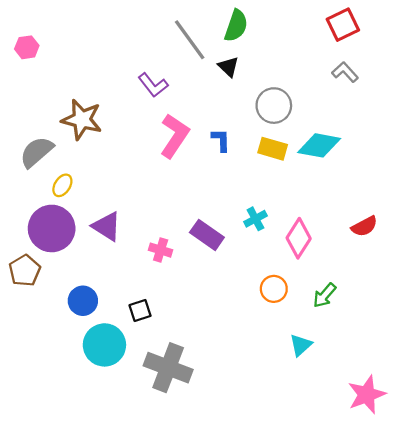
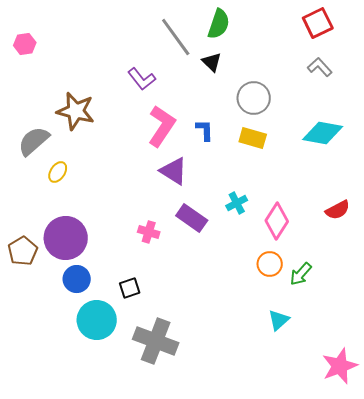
cyan diamond: (319, 145) -> (323, 133), moved
purple triangle: (107, 226) -> (174, 171), moved
purple circle: (52, 228) -> (66, 238), moved
orange circle: (274, 289) -> (270, 264), moved

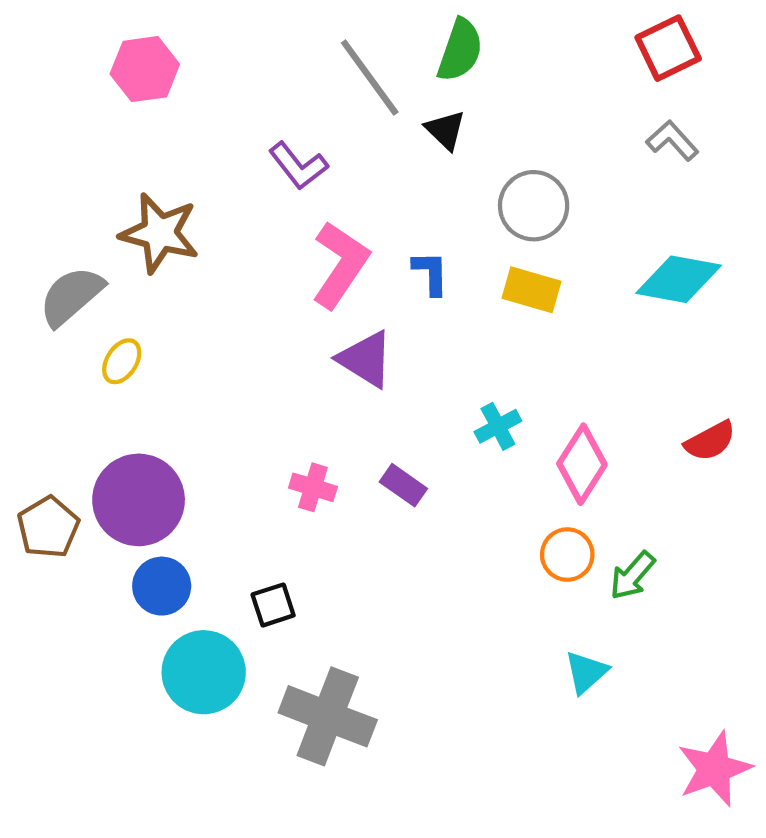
pink hexagon: (25, 44) -> (145, 69), moved, size x1.4
purple rectangle: (192, 218) -> (403, 485), moved, size x0.7

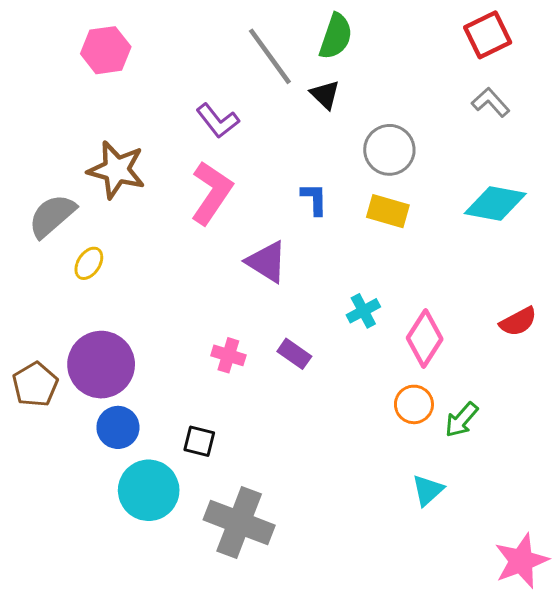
pink L-shape: (340, 265) -> (212, 193), moved
black square: (273, 605) -> (199, 441), turned 32

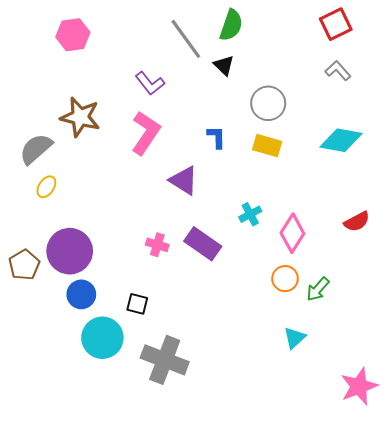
yellow ellipse: (89, 263) -> (46, 187), moved
purple rectangle: (294, 354) -> (203, 244), size x1.6

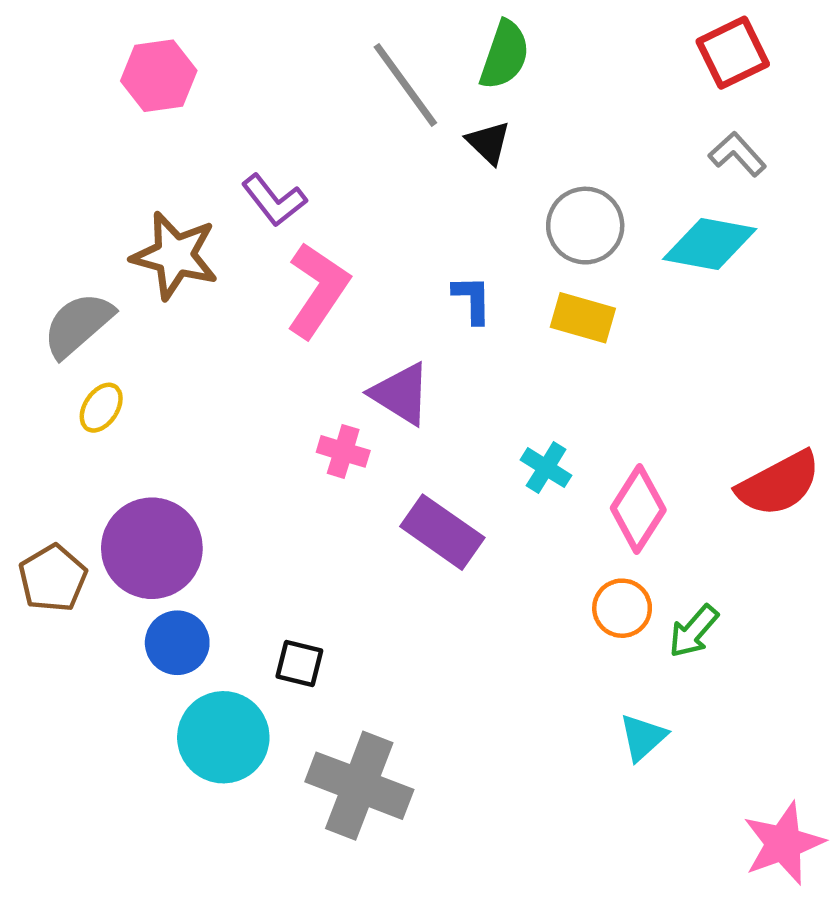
purple L-shape: (150, 83) -> (274, 200), moved
cyan diamond: (341, 140) -> (710, 244), moved
cyan cross: (250, 214) -> (546, 468), turned -30
red semicircle: (357, 222) -> (779, 484), size x1.5
pink cross: (157, 245) -> (343, 451), moved

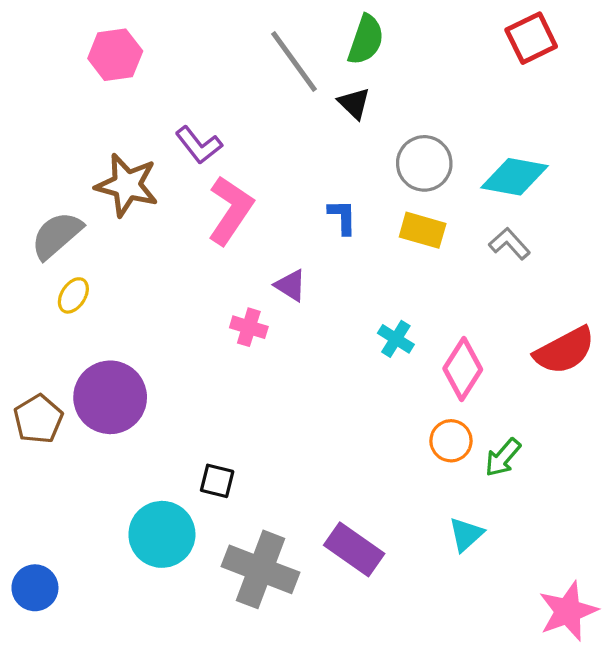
gray L-shape: (737, 154) -> (509, 244), moved
purple triangle: (401, 394) -> (291, 285), size x0.7
purple rectangle: (442, 532) -> (354, 549), moved
blue circle: (177, 643) -> (35, 588), moved

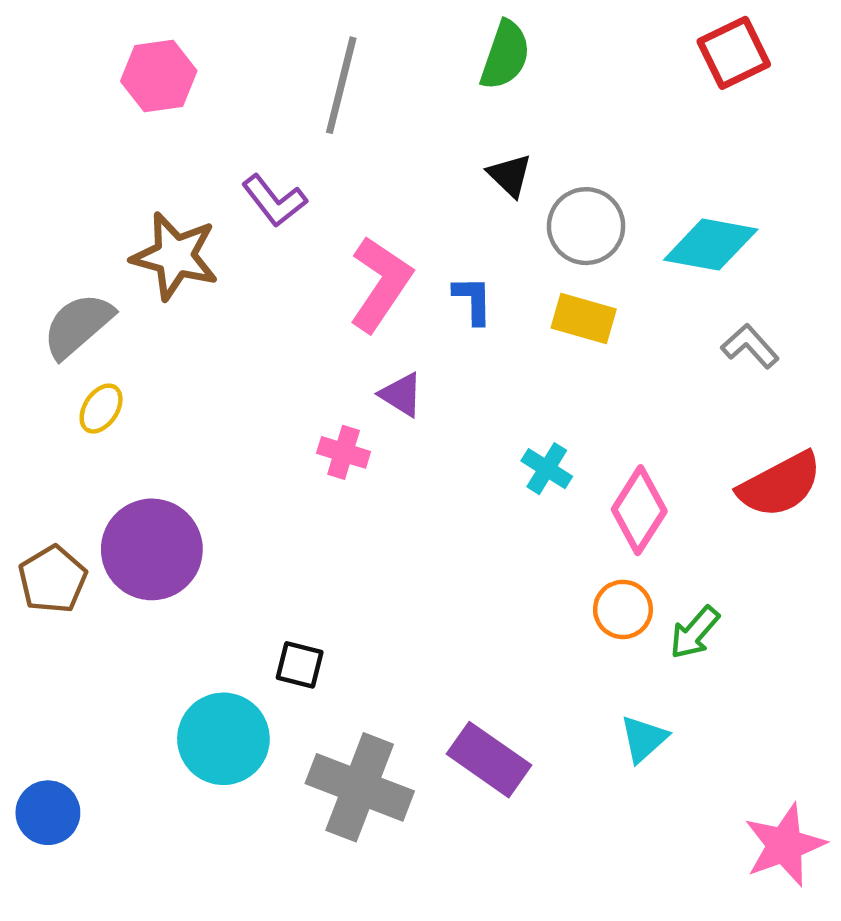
gray line: (294, 61) -> (341, 85), moved, turned 50
black triangle: (354, 103) -> (510, 175), moved
pink L-shape: (230, 210) -> (380, 284), moved
gray L-shape: (509, 244) -> (750, 346), moved

